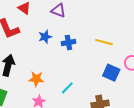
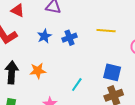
blue square: (111, 73) -> (112, 72), moved
orange star: (36, 79) -> (38, 71), moved

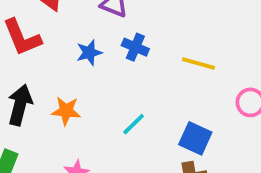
blue cross: (70, 38) -> (135, 47), moved, turned 32
cyan line: (77, 85) -> (134, 124), moved

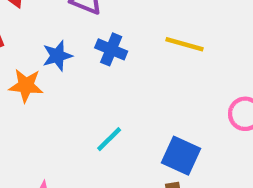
yellow line: (199, 64) -> (184, 44), moved
orange star: (66, 111) -> (26, 86), moved

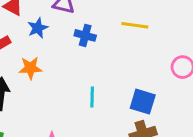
blue star: (57, 56) -> (38, 28), moved
cyan line: (109, 139) -> (92, 97), turned -36

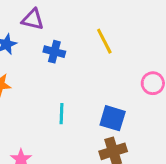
yellow line: (135, 25) -> (104, 41), turned 55

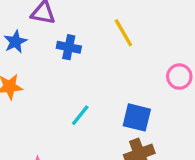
cyan line: (62, 114) -> (80, 115), turned 40

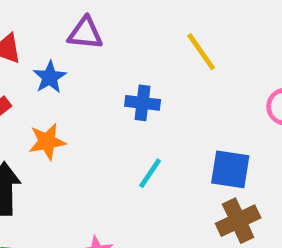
blue cross: (69, 47) -> (143, 103), moved

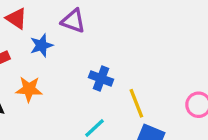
yellow line: (201, 52) -> (136, 103), moved

